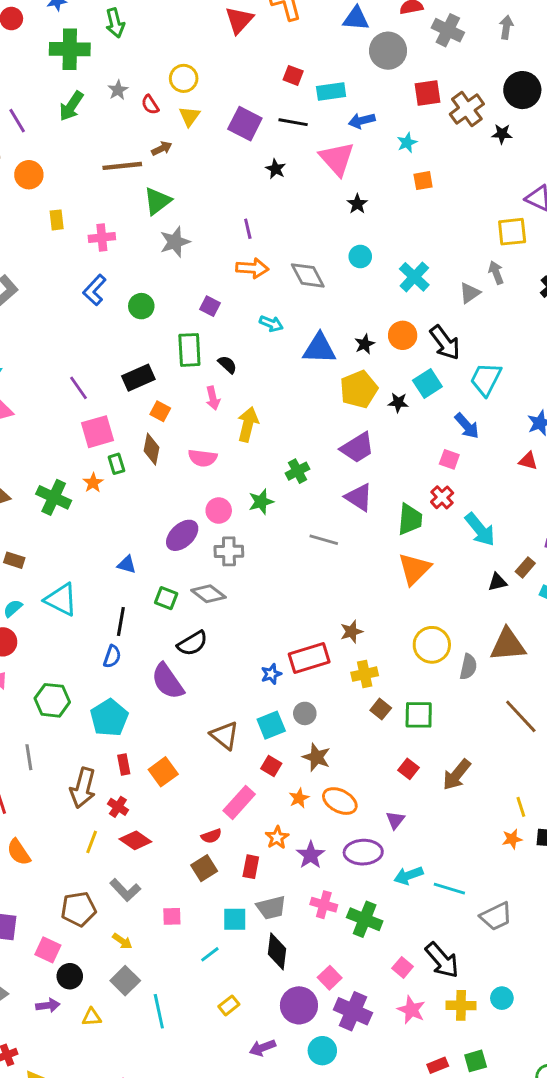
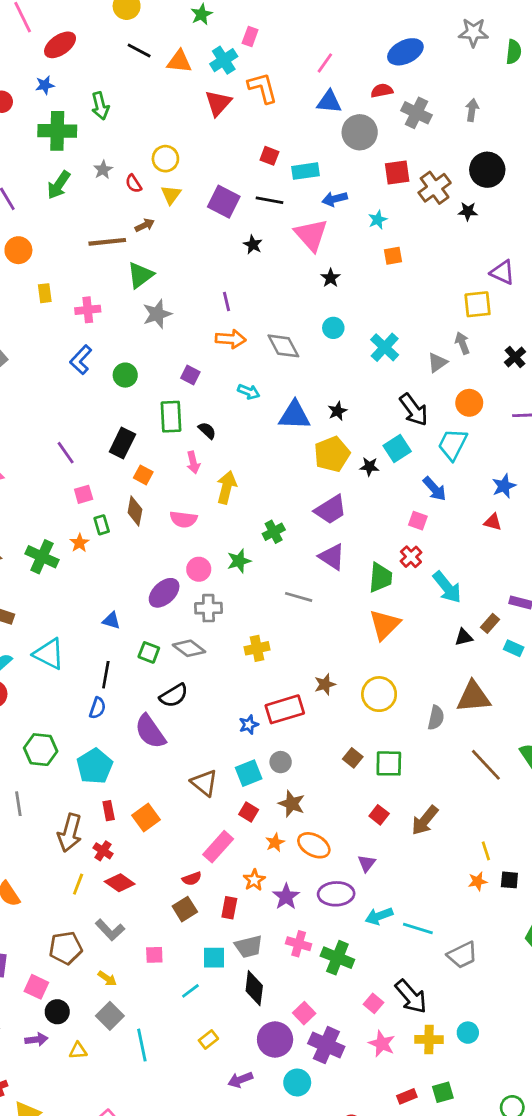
orange circle: (403, 335) -> (469, 403), moved
black rectangle: (138, 378) -> (122, 443), turned -40
pink square: (97, 432) -> (84, 494), size x0.6
yellow circle: (432, 645) -> (379, 694), moved
yellow cross: (365, 674) -> (257, 648), moved

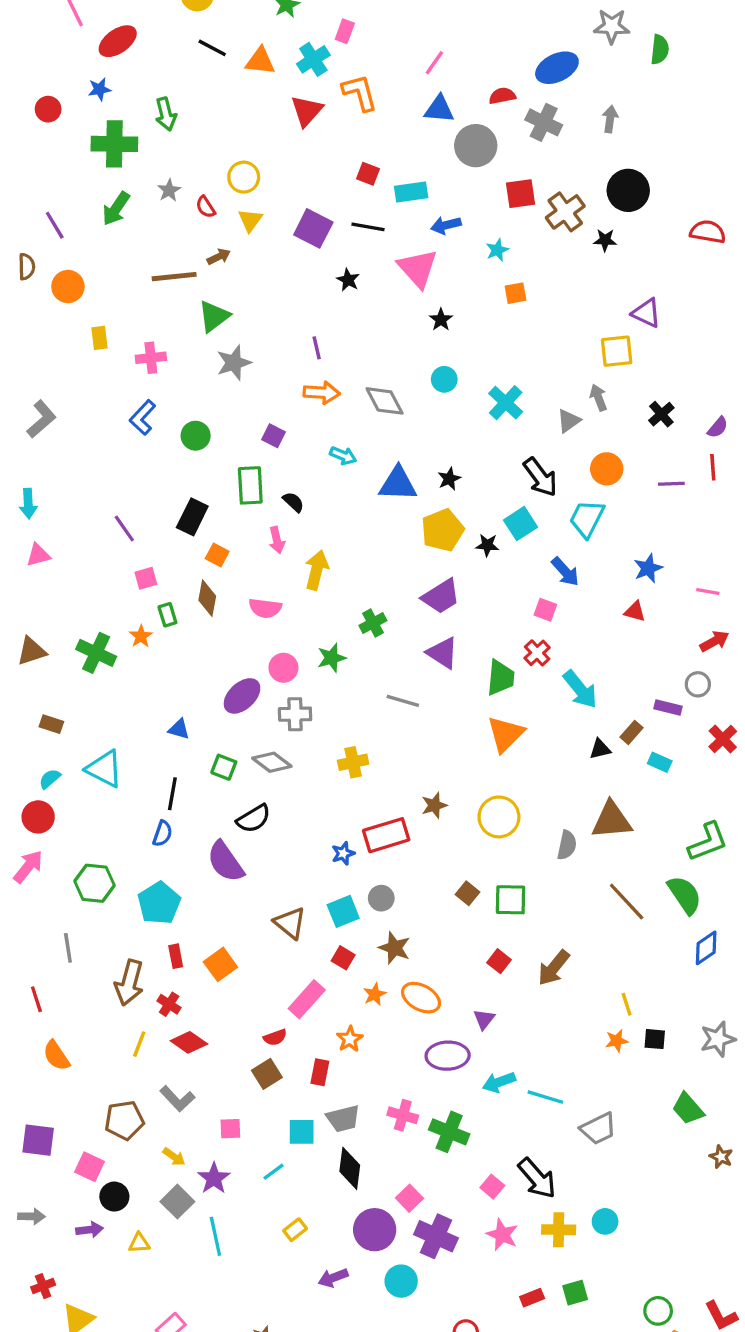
blue ellipse: (405, 52) -> (557, 68), moved
purple star: (286, 897) -> (214, 1178), moved

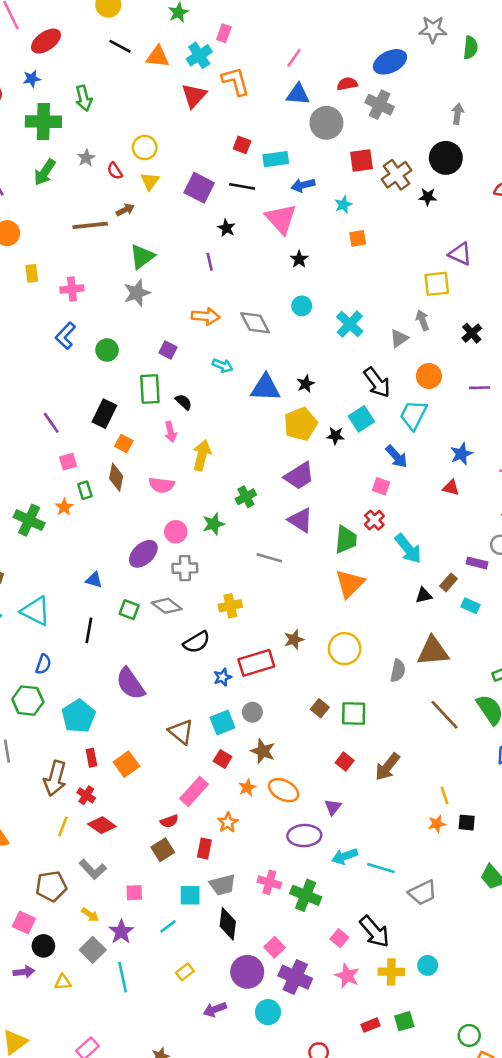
gray arrow: (610, 119) -> (458, 114), moved
green triangle: (214, 316) -> (142, 257), moved
purple line: (317, 348) -> (210, 262), moved
black semicircle: (254, 819) -> (197, 642), moved
blue semicircle: (162, 834) -> (43, 664), moved

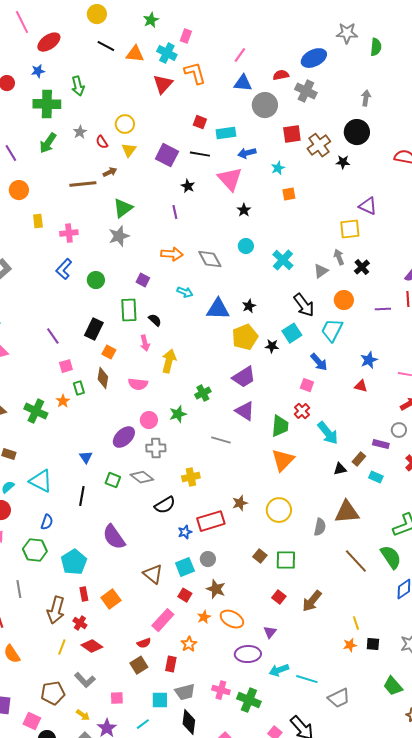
cyan cross: (199, 55) -> (167, 53), turned -30
black cross: (472, 333) -> (362, 267), moved
blue triangle: (94, 580) -> (86, 457), turned 40

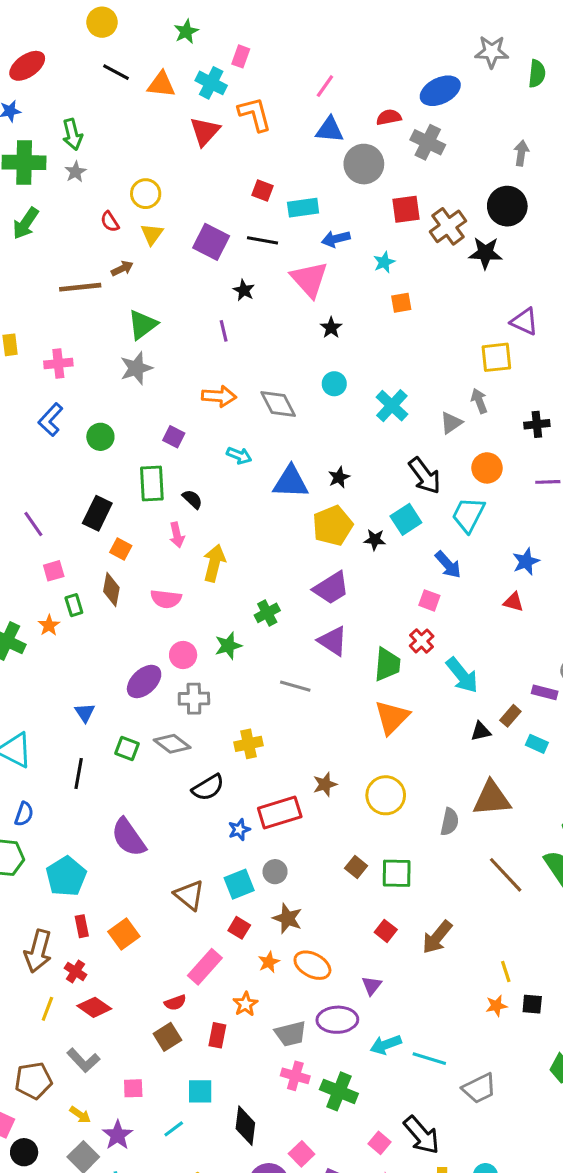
gray star: (80, 132) -> (76, 172), moved
black star: (343, 162) -> (485, 253), size x1.5
black cross: (362, 267) -> (537, 424), moved, turned 35
gray trapezoid: (185, 692) -> (291, 1034), moved

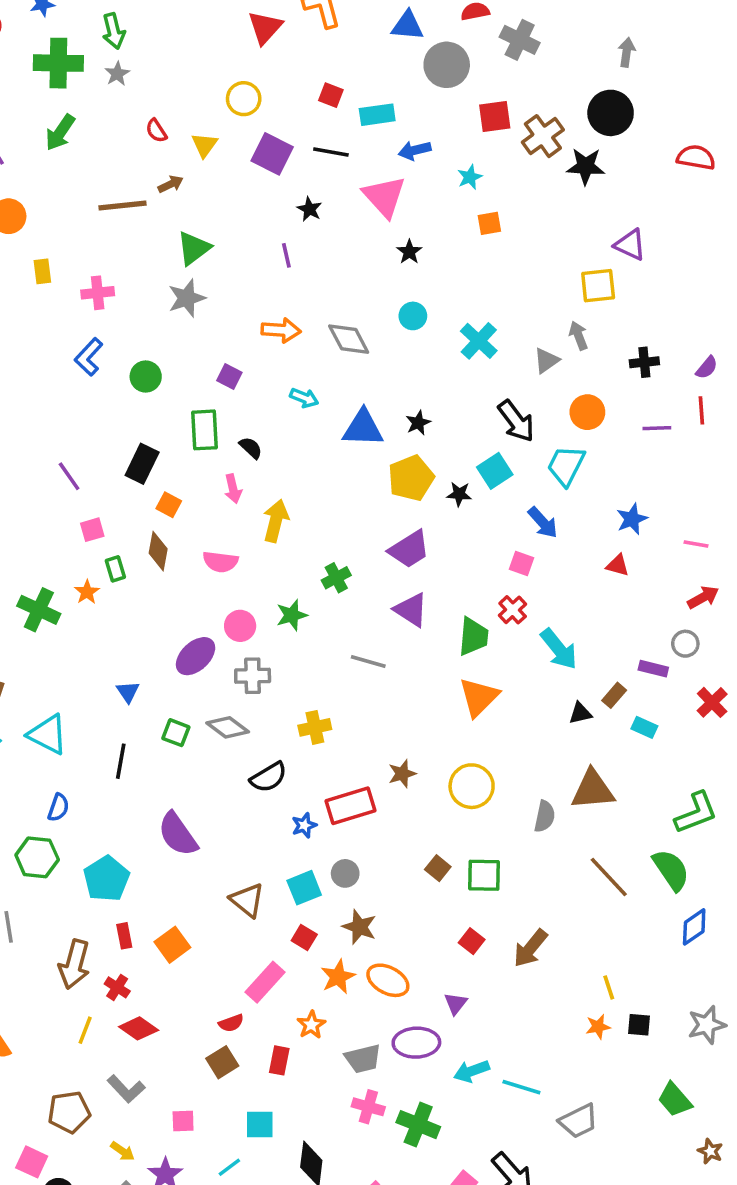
yellow circle: (146, 194) -> (244, 99), moved
orange star: (269, 962) -> (338, 977), size x1.4

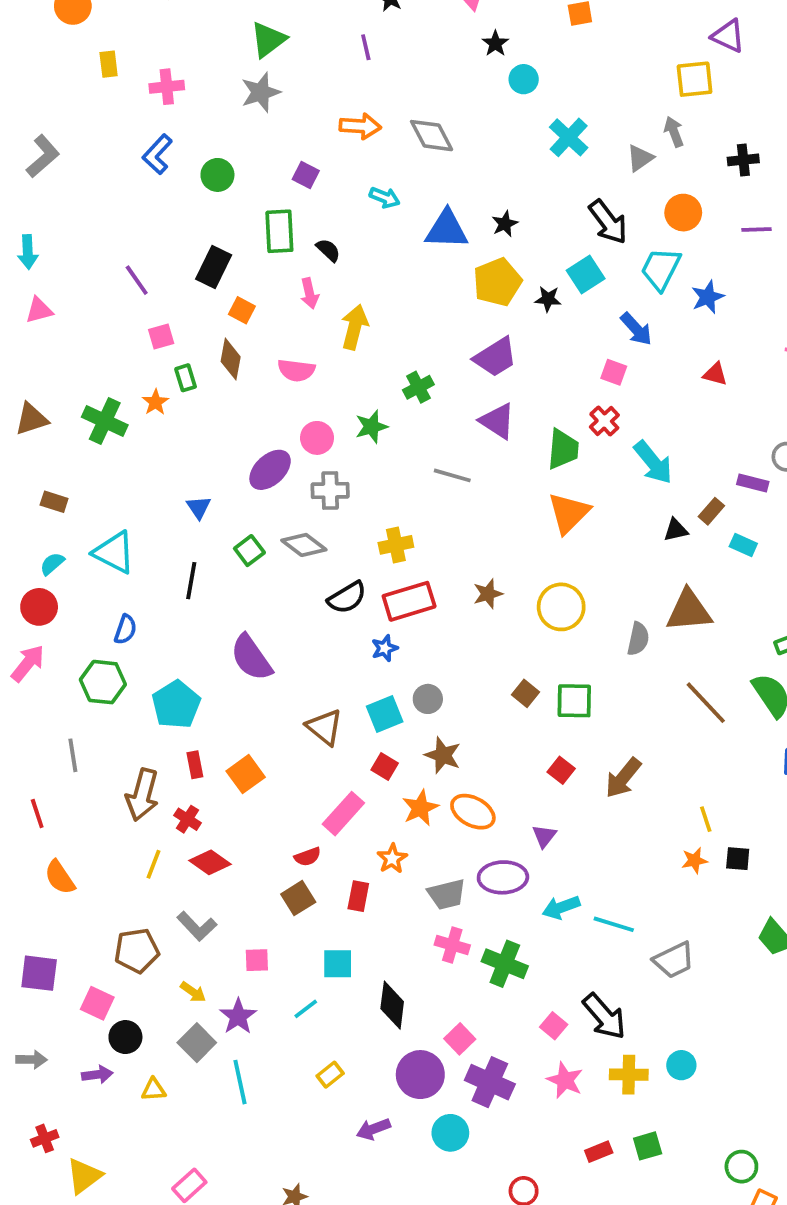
cyan circle: (413, 316) -> (524, 79), moved
blue star: (632, 519) -> (708, 297), moved
green square: (176, 733) -> (249, 551), turned 32
red rectangle: (350, 806) -> (409, 601), moved

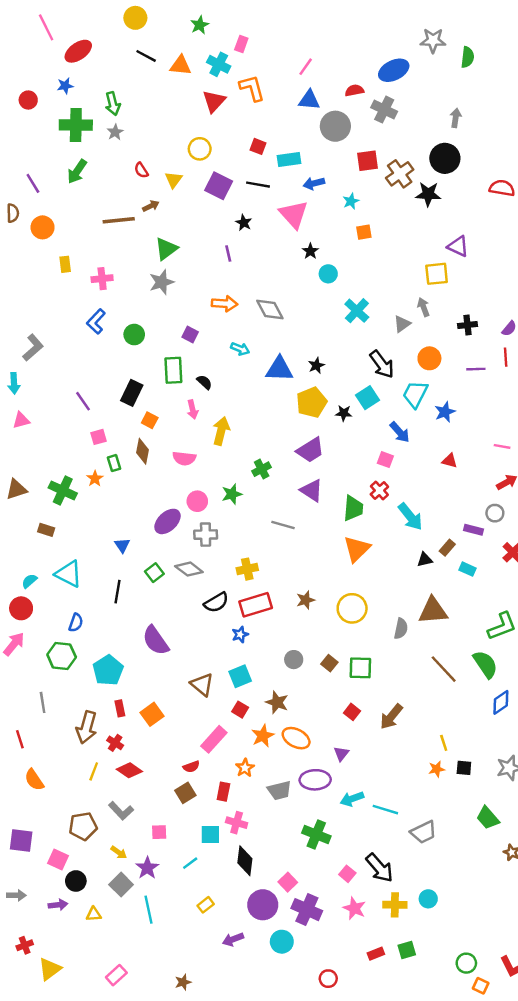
gray L-shape: (43, 156) -> (33, 348), moved
brown rectangle: (54, 502) -> (46, 530), moved
gray circle: (428, 699) -> (294, 660), moved
pink cross: (452, 945) -> (237, 823), moved

